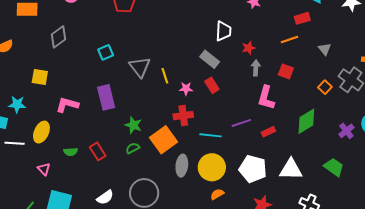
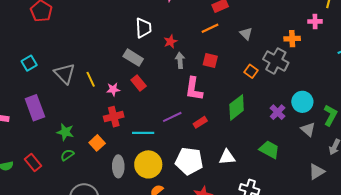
orange square: (164, 140) -> (97, 143), size x0.6
white triangle: (291, 169) -> (227, 157), size x0.7

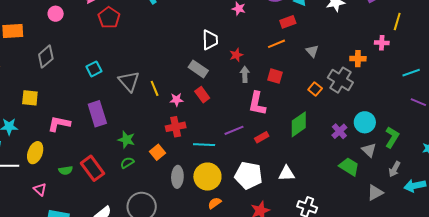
green trapezoid: (269, 150) -> (349, 167), moved
red rectangle: (33, 162) -> (93, 168), size x1.4

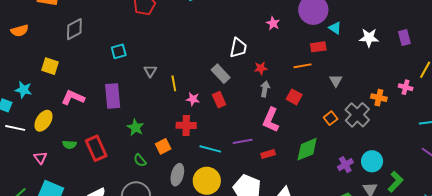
gray triangle: (129, 81) -> (150, 71), size x0.6
green semicircle: (127, 163) -> (140, 160), moved, turned -112

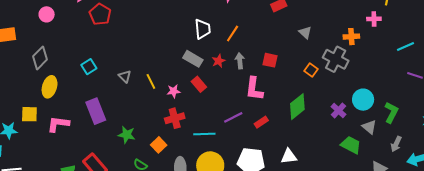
yellow square: (50, 66) -> (29, 114), moved
orange line: (302, 66) -> (233, 34), moved, turned -30
red star: (261, 68) -> (219, 61), moved
yellow ellipse: (43, 121) -> (50, 87), moved

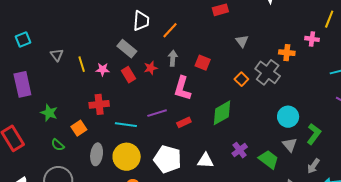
red star: (219, 61) -> (151, 68), moved
pink star: (174, 91) -> (103, 69), moved
purple cross: (338, 110) -> (240, 150), moved

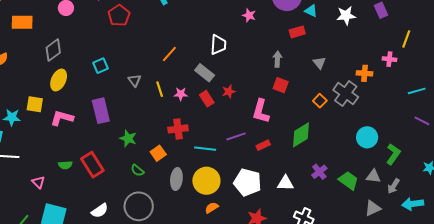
orange line: (170, 30) -> (169, 54), moved
gray arrow: (173, 58) -> (277, 59), moved
gray triangle: (290, 145) -> (373, 176), moved, turned -42

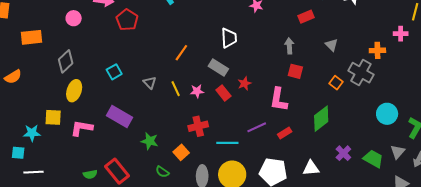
purple rectangle: (101, 111) -> (119, 116), turned -40
gray triangle: (373, 176) -> (398, 152), turned -49

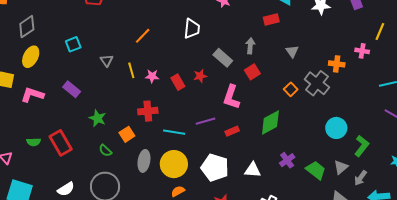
gray rectangle: (218, 67) -> (223, 58), moved
red square: (295, 71) -> (252, 72), turned 35
purple rectangle: (119, 116) -> (72, 89), size x0.7

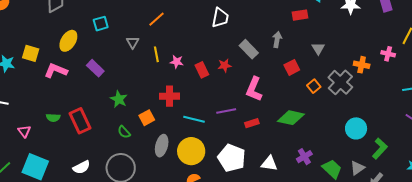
orange line: (143, 36) -> (157, 19), moved
yellow ellipse: (31, 57) -> (68, 41), moved
red square: (252, 72) -> (292, 67), moved
green diamond: (270, 123) -> (291, 118), turned 36

